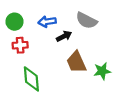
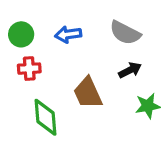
black arrow: (64, 36) -> (130, 70), moved
brown trapezoid: (76, 62) -> (88, 93), moved

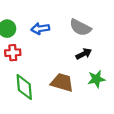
brown trapezoid: (88, 93) -> (62, 82), moved, turned 130

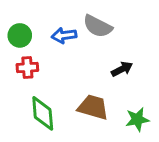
gray semicircle: (80, 27) -> (98, 26), moved
green star: (96, 79) -> (137, 119), moved

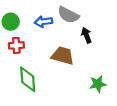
black arrow: (122, 69) -> (86, 35), moved, turned -84
brown trapezoid: (93, 107) -> (63, 56), moved

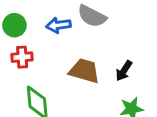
black arrow: (86, 35) -> (124, 71), moved, turned -126

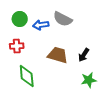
green circle: (14, 25) -> (20, 19), moved

